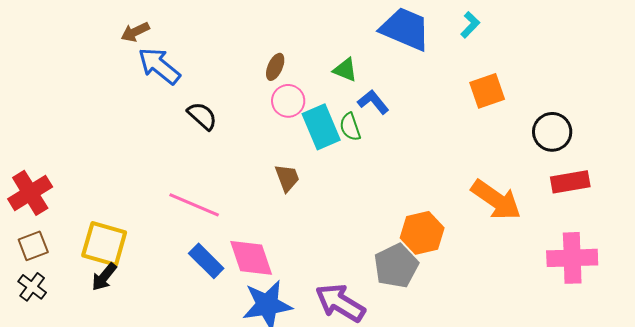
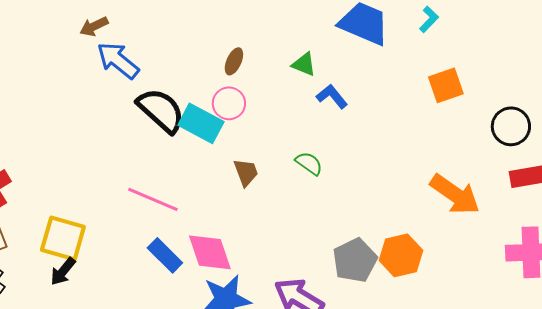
pink circle: (288, 101) -> (229, 103), moved
black semicircle: (202, 116) -> (161, 110), size x1.6
cyan rectangle: (321, 127) -> (201, 123), moved, turned -39
green semicircle: (350, 127) -> (309, 163), moved, turned 144
orange hexagon: (422, 233) -> (401, 255), moved

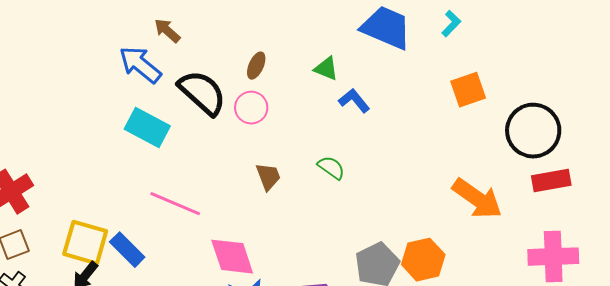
brown arrow: (94, 26) -> (167, 31), moved, turned 68
black semicircle: (161, 110) -> (202, 93), moved
cyan rectangle: (201, 123) -> (147, 128), moved
black circle: (511, 126) -> (533, 131), size x1.4
blue rectangle: (165, 255) -> (127, 250), moved

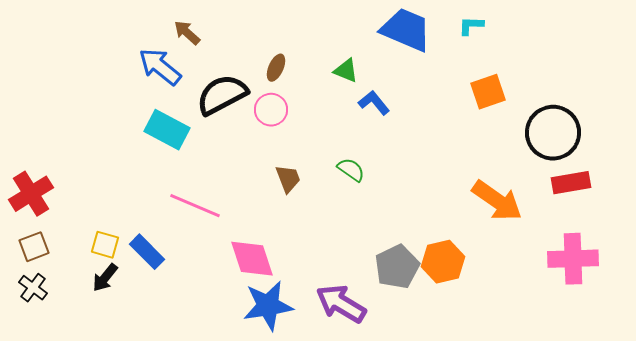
cyan L-shape: (451, 24) -> (471, 26), turned -132
black semicircle: (202, 93) -> (222, 95), turned -70
yellow square: (85, 243) -> (105, 245), size x0.6

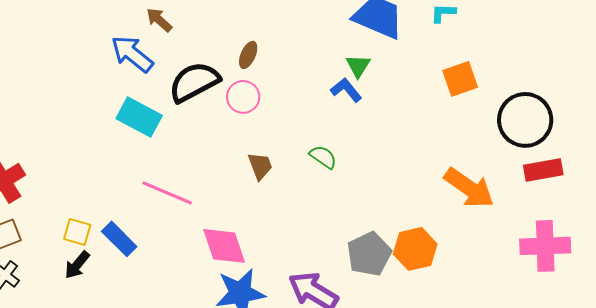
green triangle: (346, 71) -> (358, 66), moved, turned 40

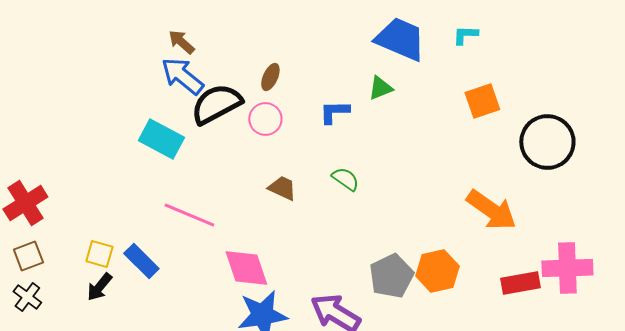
blue arrow: (132, 54) -> (182, 76), moved
green triangle: (358, 66) -> (380, 88), turned 36
blue L-shape: (346, 90) -> (334, 112), moved, turned -52
brown trapezoid: (260, 166) -> (282, 188), turned -44
red rectangle: (543, 170) -> (520, 283), moved

